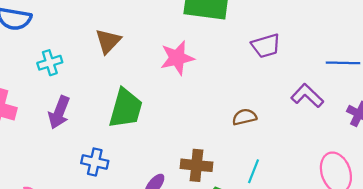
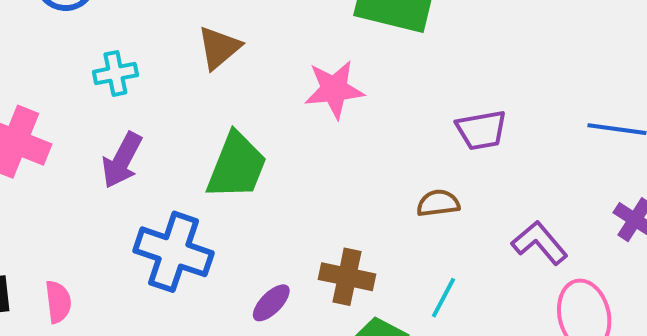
purple trapezoid: (266, 46) -> (481, 130), moved
purple L-shape: (307, 96) -> (540, 243), moved
blue cross: (95, 162) -> (174, 252), size x1.6

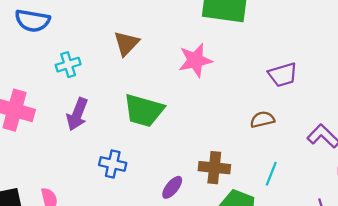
green trapezoid: (237, 166) -> (144, 111), turned 90
blue cross: (174, 252) -> (113, 164), size x0.6

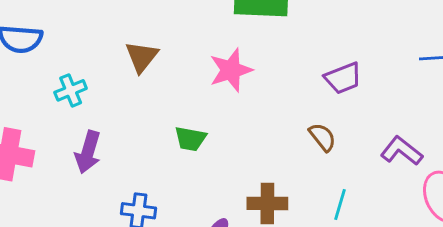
green trapezoid: (144, 111) -> (190, 139), moved, size x0.6
brown semicircle: (262, 120) -> (322, 137), turned 70

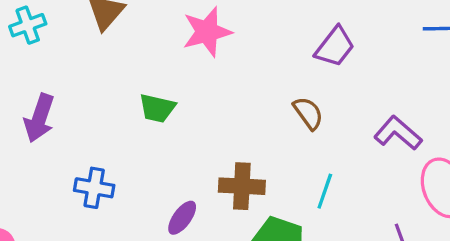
purple trapezoid: (343, 78) -> (335, 47), turned -33
cyan cross: (71, 90) -> (28, 25), moved

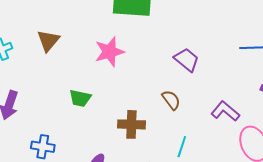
purple trapezoid: (335, 47) -> (187, 60), turned -88
brown cross: (242, 186) -> (131, 124), moved

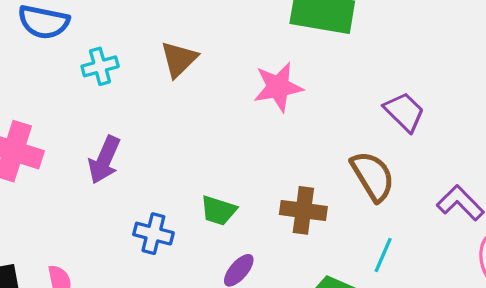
green trapezoid: (80, 98) -> (218, 210), moved
brown semicircle: (171, 100) -> (373, 176), size x1.5

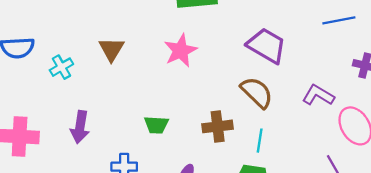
purple trapezoid: (404, 112) -> (267, 46), size x1.4
green trapezoid: (218, 210) -> (156, 125), moved
cyan line: (383, 255) -> (260, 141), moved

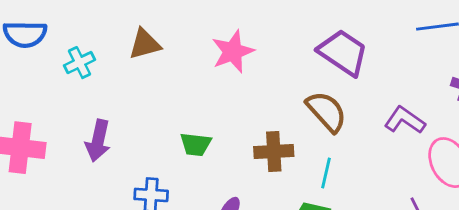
brown triangle: (111, 49) -> (145, 44), turned 40

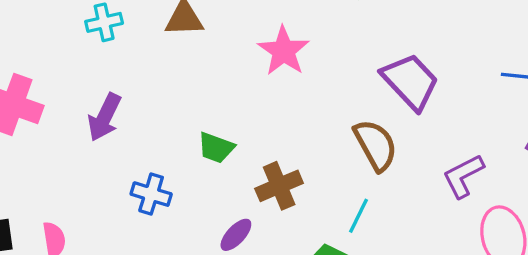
pink star: (233, 52) -> (284, 51), turned -30
purple L-shape: (405, 120) -> (463, 176), turned -75
brown cross: (274, 152) -> (279, 186), moved, turned -33

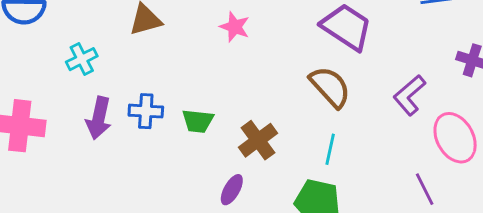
cyan cross: (104, 22) -> (82, 59), moved
pink star: (284, 51) -> (235, 27), size x0.7
blue cross: (151, 194) -> (146, 111), moved

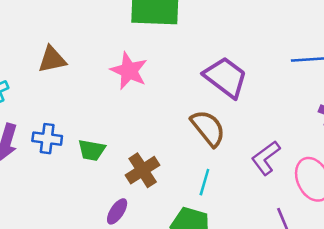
pink star: (235, 27) -> (129, 71), size x1.4
purple L-shape: (409, 95) -> (266, 158), moved

